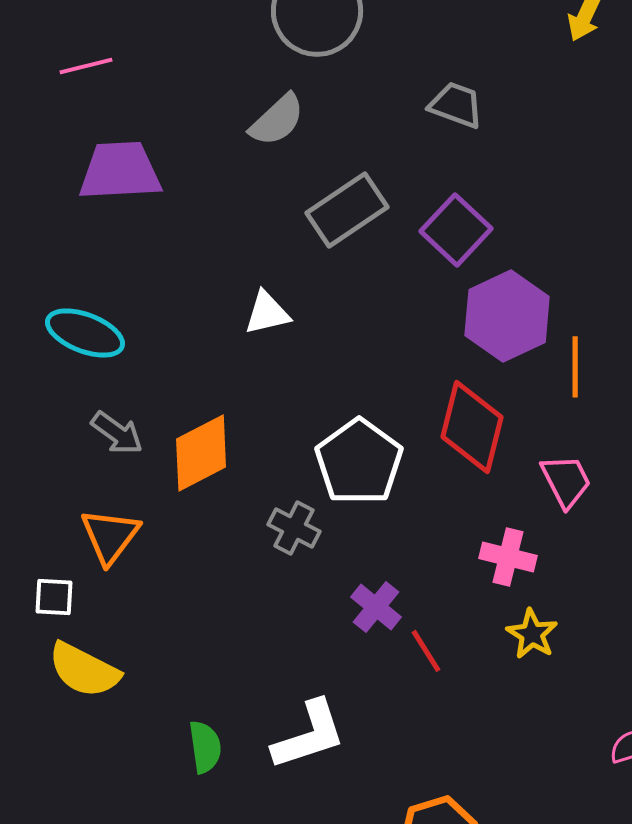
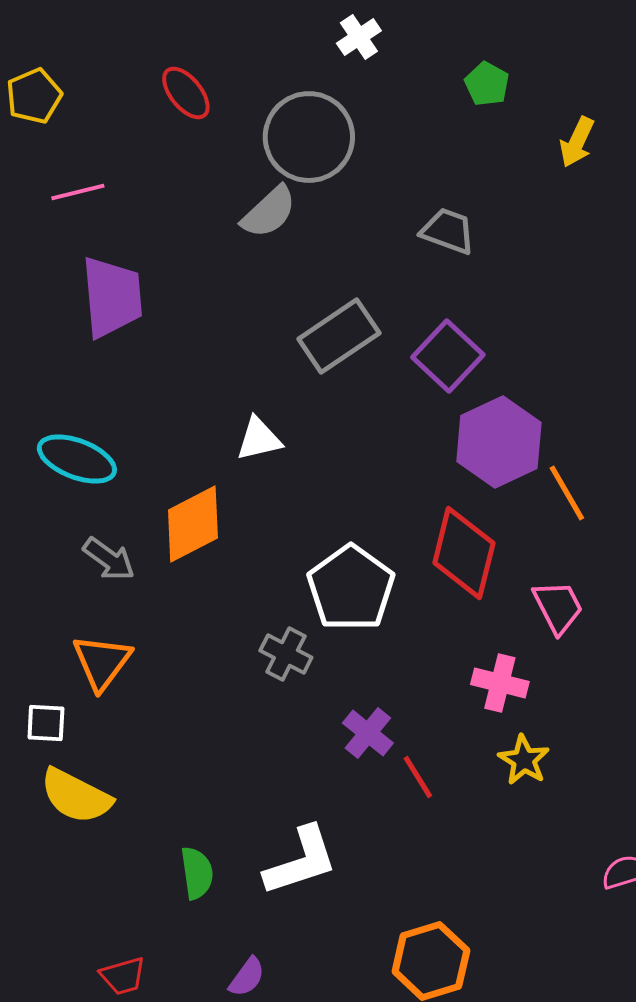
gray semicircle: (277, 120) -> (269, 212), moved
purple trapezoid: (120, 171) -> (112, 297), turned 88
orange line: (575, 367) -> (567, 493), turned -30
orange diamond: (201, 453) -> (193, 524), moved

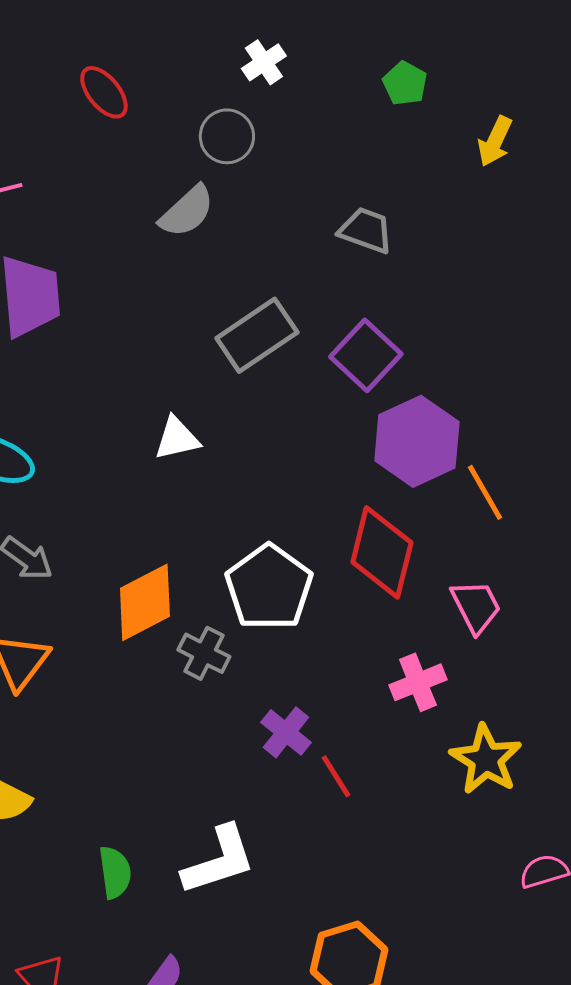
white cross: (359, 37) -> (264, 62), moved
gray circle: (309, 137) -> (227, 136), size x0.6
orange diamond: (193, 524) -> (145, 602), moved
pink cross: (500, 683) -> (418, 682), turned -36
yellow star: (524, 760) -> (486, 759), moved, size x1.4

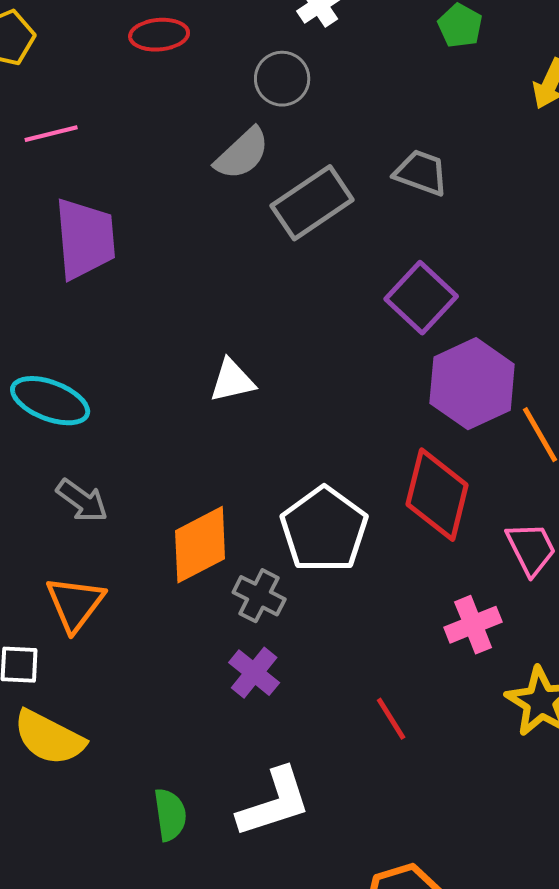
red ellipse: (104, 92) -> (159, 35), turned -56
gray rectangle: (257, 335) -> (312, 203), moved
purple cross: (286, 732) -> (254, 673), moved

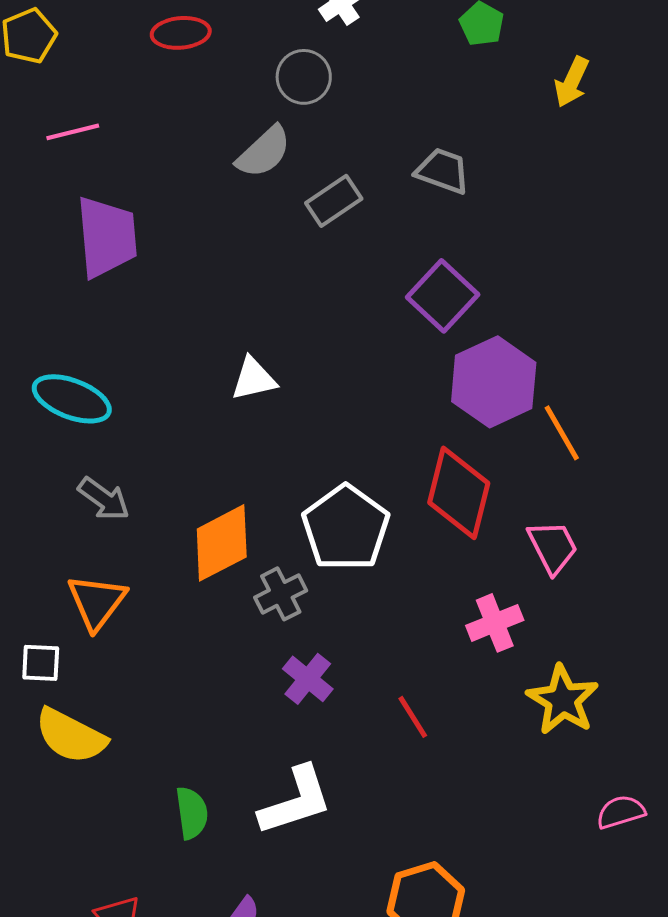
gray rectangle: (312, 203) -> (334, 201), size x0.7
gray cross: (259, 596) -> (281, 594), turned 36
purple cross: (254, 673) -> (308, 679), moved

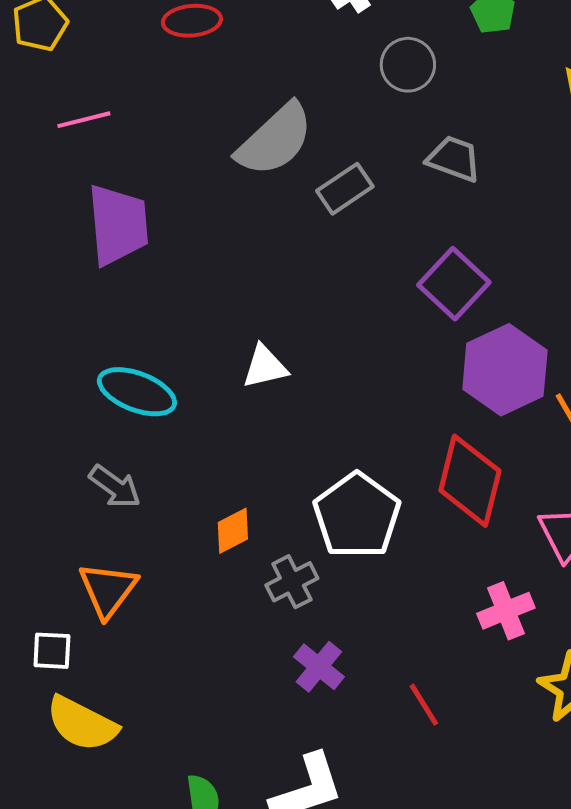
gray circle: (304, 77) -> (408, 65), moved
gray semicircle: (264, 152) -> (275, 140), size x1.4
cyan ellipse: (72, 399) -> (137, 392), moved
orange diamond: (222, 543) -> (233, 531), size x0.6

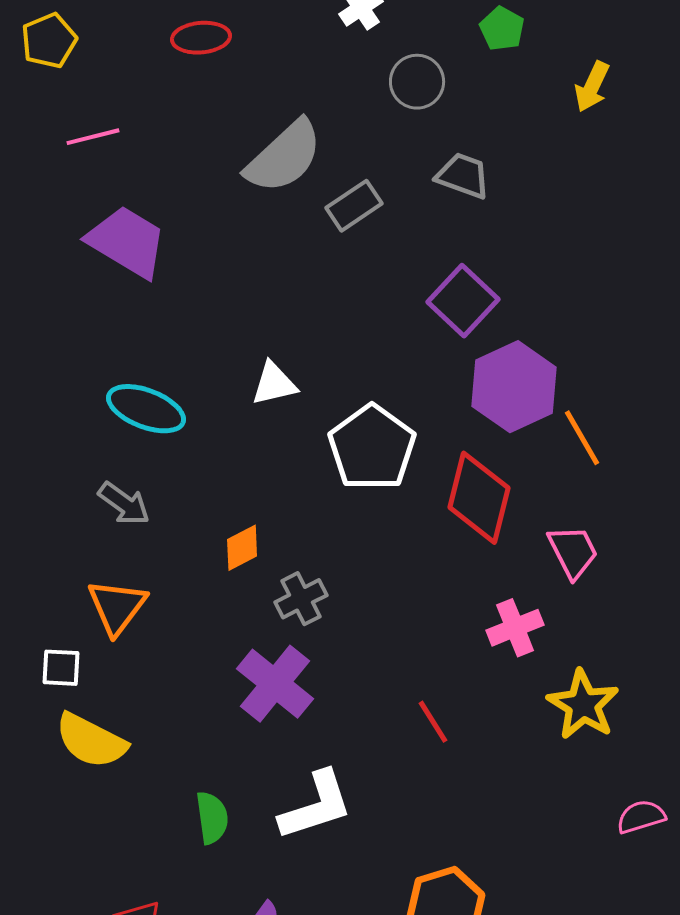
purple trapezoid: (118, 225) -> (127, 242), turned -54
white pentagon: (357, 516) -> (372, 448), moved
purple cross: (319, 667) -> (275, 684), moved, size x1.5

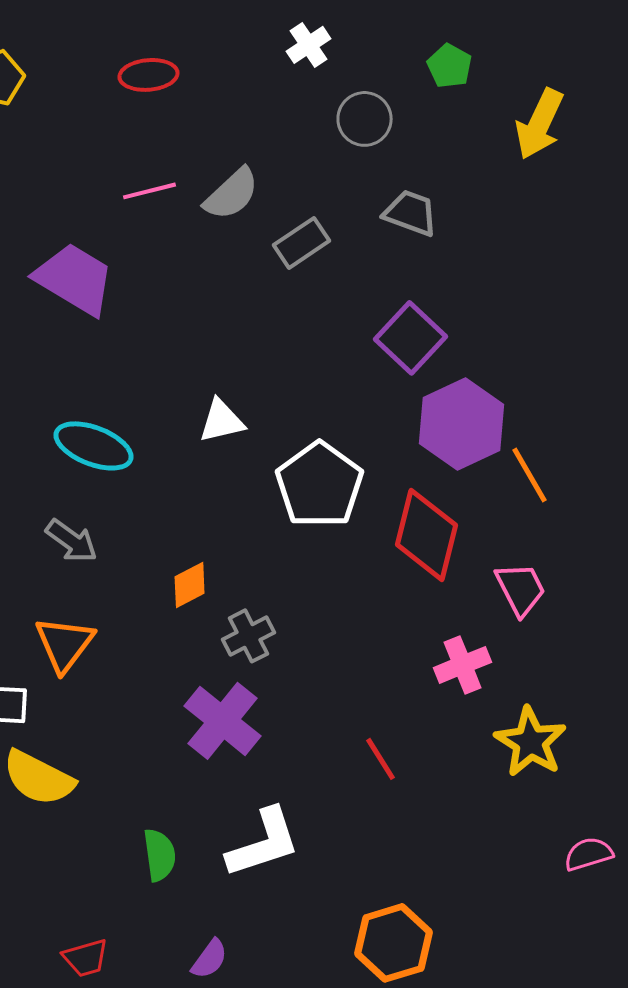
yellow arrow: (592, 87) -> (540, 124), size x1.4
pink line: (93, 137) -> (150, 191), moved
gray semicircle: (284, 157) -> (232, 194), size x0.7

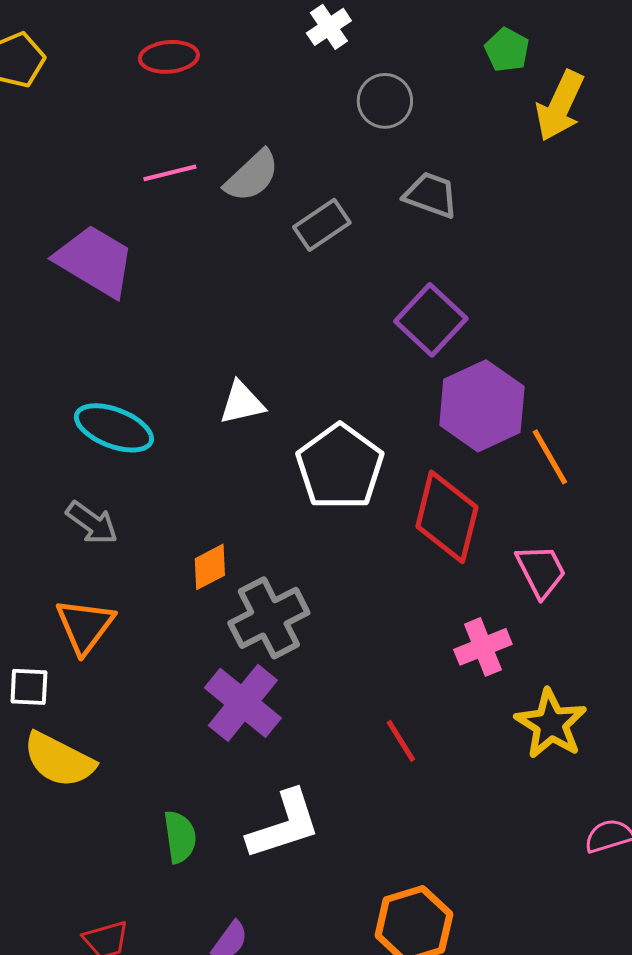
green pentagon: (450, 66) -> (507, 50), moved
gray cross: (248, 636) -> (269, 618), size x1.5

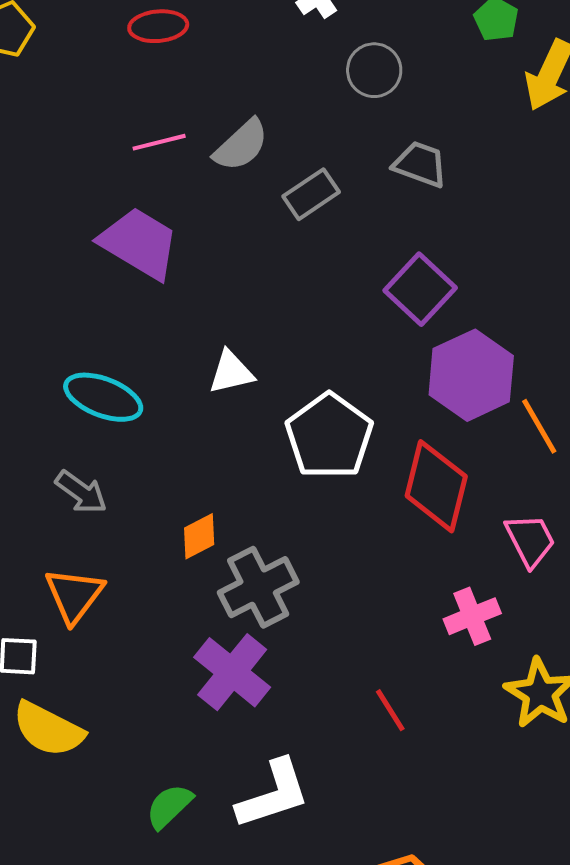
purple trapezoid: (95, 261) -> (139, 243), moved
green semicircle: (180, 837) -> (169, 806), turned -126

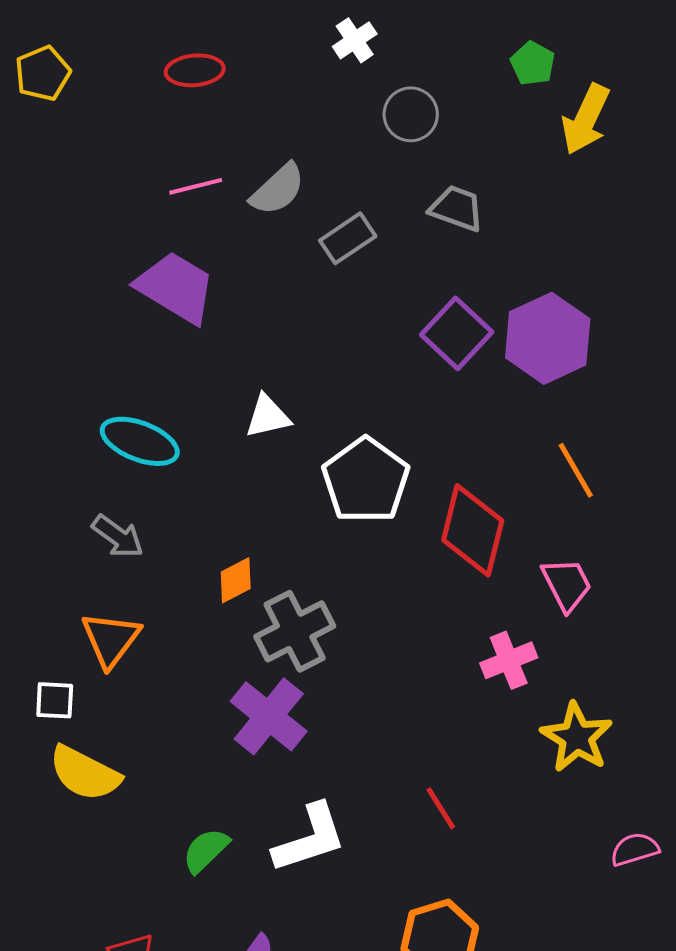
purple hexagon: (471, 375) -> (548, 338), moved
red line: (390, 710) -> (441, 808), moved

